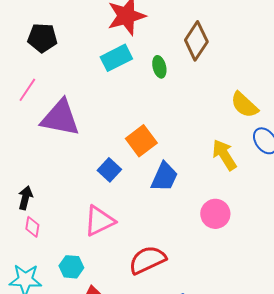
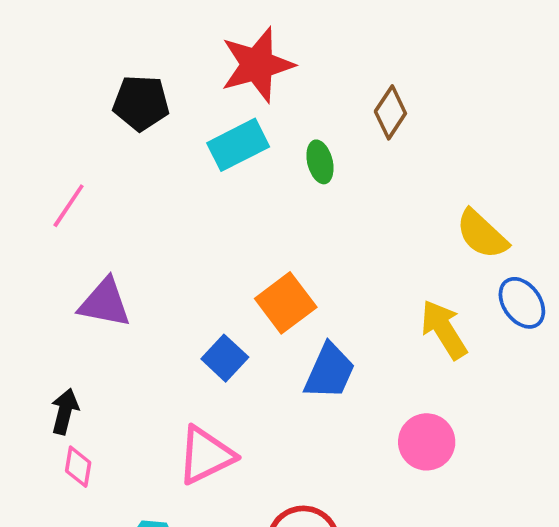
black pentagon: (42, 38) -> (141, 103), moved
brown diamond: (196, 41) -> (390, 112), size x0.7
purple triangle: (60, 118) -> (105, 303), moved, size x0.7

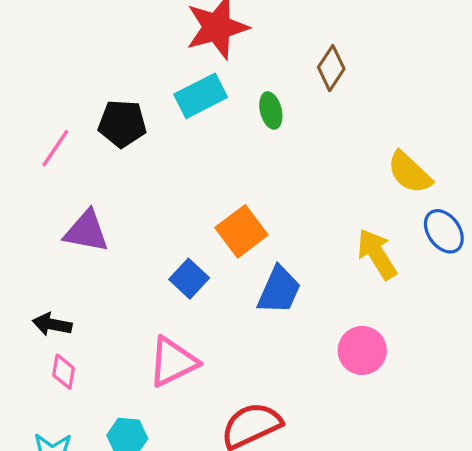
black pentagon: (141, 103) -> (122, 124), moved
black arrow: (65, 411) -> (52, 324), turned -93

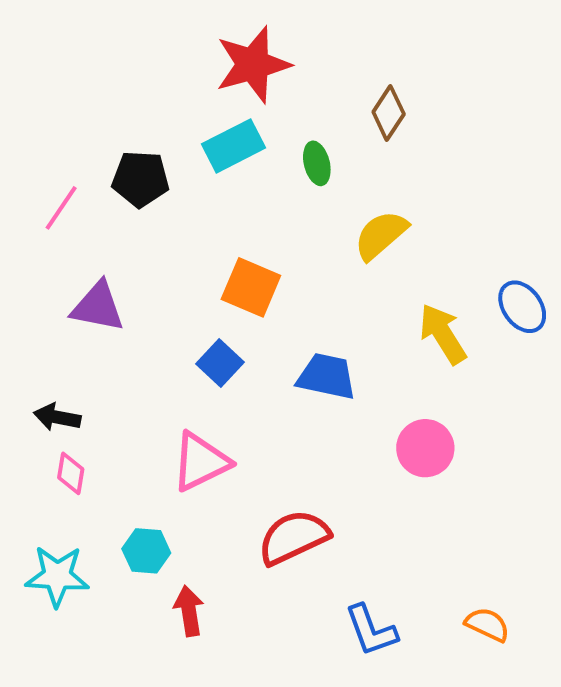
yellow semicircle: (410, 173) -> (381, 235), moved, turned 96
orange square: (241, 231) -> (251, 287), moved, turned -30
blue trapezoid: (279, 290) -> (327, 376), turned -102

